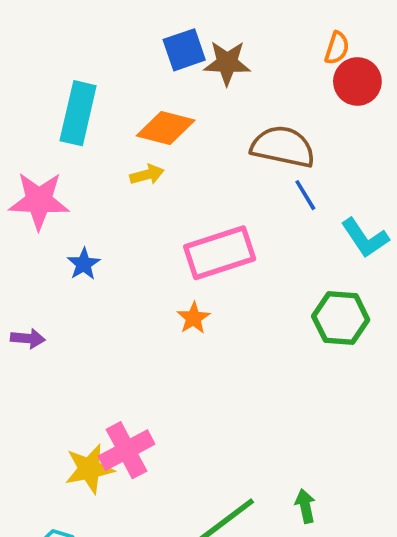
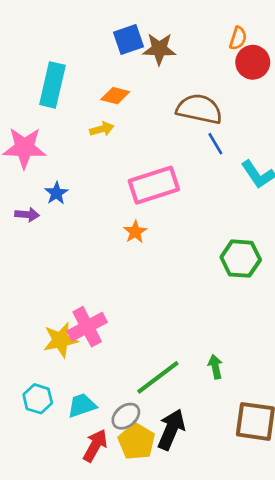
orange diamond: (166, 128) -> (115, 96), size x0.7
green hexagon: (341, 318) -> (241, 259), moved
purple arrow: (28, 338) -> (27, 214), moved

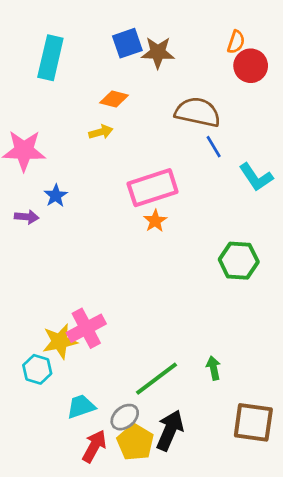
cyan rectangle: (52, 85) -> (50, 58), moved
orange star: (135, 232) -> (155, 221), moved
cyan hexagon: (38, 399) -> (37, 369), moved

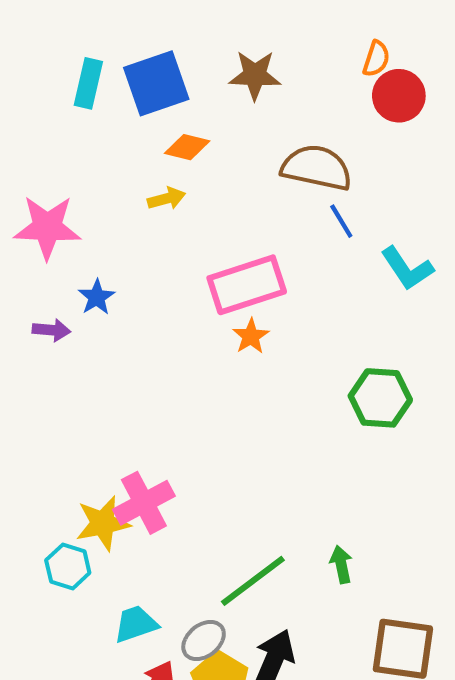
blue square: (127, 43) -> (156, 83), moved, size x1.4
cyan rectangle: (50, 58) -> (88, 83), size x0.7

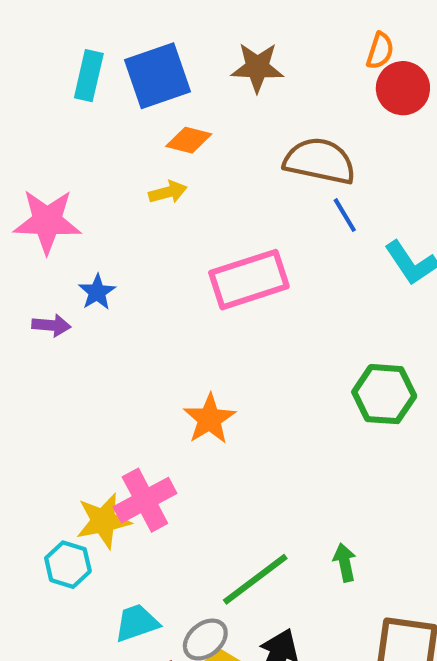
orange star: (251, 336) -> (209, 419), moved, size x1.4

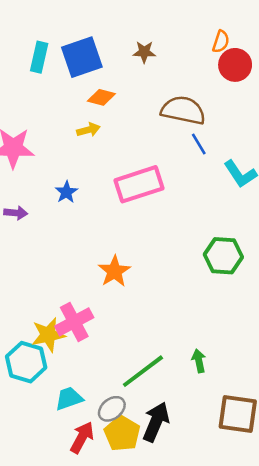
brown star: (257, 67) -> (144, 52), size x0.7
blue star: (97, 292) -> (66, 192), moved
cyan hexagon: (68, 565) -> (26, 362), size x1.4

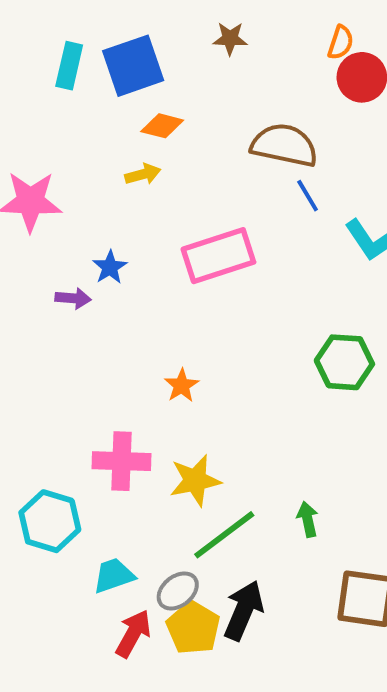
brown star: (144, 52) -> (230, 39), moved
purple arrow: (16, 213) -> (73, 298), moved
orange star: (114, 271) -> (182, 386), size x0.7
pink cross: (74, 322) -> (122, 461), turned 30
yellow star: (48, 335) -> (195, 480), moved

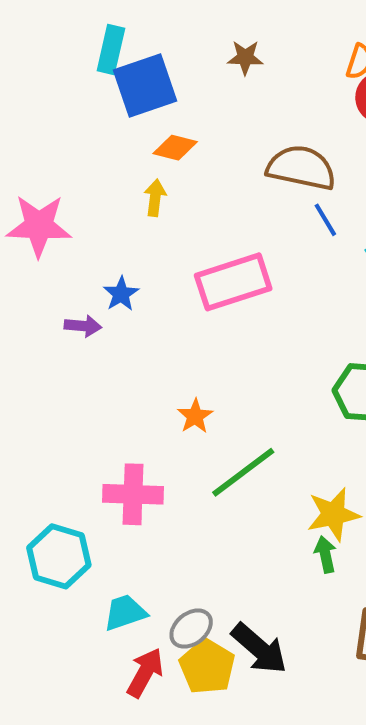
cyan rectangle: (69, 66) -> (111, 49), moved
yellow arrow: (143, 174) -> (155, 198), turned -68
yellow star: (195, 480) -> (333, 514), moved
green line: (224, 535) -> (243, 472), moved
black arrow: (244, 610) -> (259, 649), turned 108

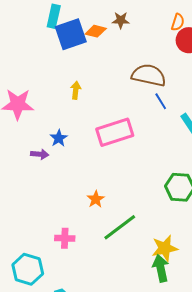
orange diamond: (175, 148) -> (96, 31), moved
pink cross: (133, 494) -> (65, 238), size x0.7
green arrow: (325, 554) -> (161, 268), size x1.5

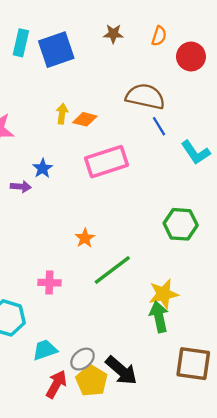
cyan rectangle: (54, 16) -> (21, 43), moved
orange semicircle: (178, 22) -> (159, 36), moved
orange diamond: (96, 31) -> (85, 119), moved

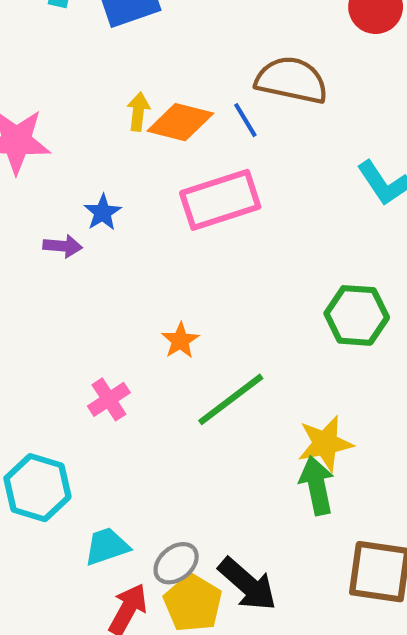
orange diamond: (85, 119) -> (180, 122), size x1.4
blue line: (159, 126) -> (245, 120), moved
pink cross: (49, 283) -> (109, 399), moved, turned -35

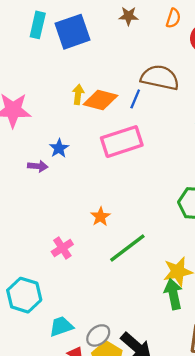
blue line: (245, 120) -> (135, 99), turned 54

